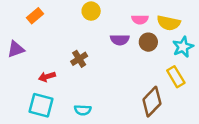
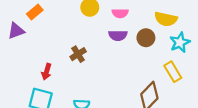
pink semicircle: (140, 19) -> (120, 13), moved
purple triangle: (16, 49) -> (16, 31), moved
red arrow: (47, 77) -> (46, 72), turned -56

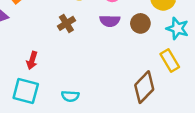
cyan star: (180, 42) -> (177, 29), turned -30
brown cross: (78, 54) -> (66, 23), moved

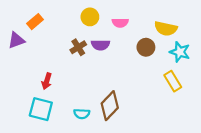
purple semicircle: (110, 21) -> (100, 45), moved
brown diamond: (144, 87) -> (110, 106), moved

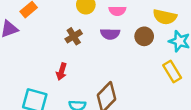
purple semicircle: (100, 45) -> (110, 34), moved
red arrow: (47, 81) -> (62, 72), moved

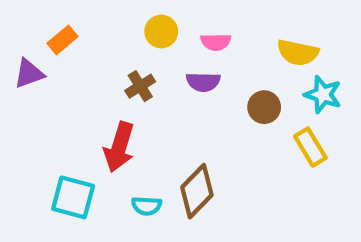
brown circle: (144, 36) -> (264, 107), moved
red arrow: (62, 72) -> (119, 147), size x1.6

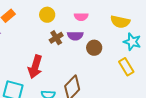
yellow circle: (161, 32) -> (47, 15), moved
brown cross: (140, 86) -> (56, 38), moved
brown circle: (264, 107) -> (94, 48), moved

